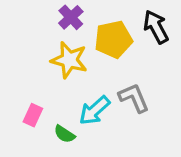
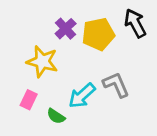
purple cross: (71, 17) -> (66, 29), moved
yellow star: (69, 60) -> (42, 61), moved

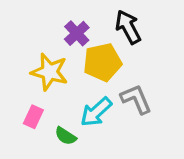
black arrow: (135, 23) -> (128, 27), moved
yellow pentagon: (98, 34) -> (102, 62), moved

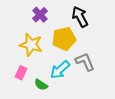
purple cross: (77, 33) -> (40, 15), moved

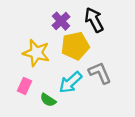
purple cross: (40, 15) -> (61, 21), moved

